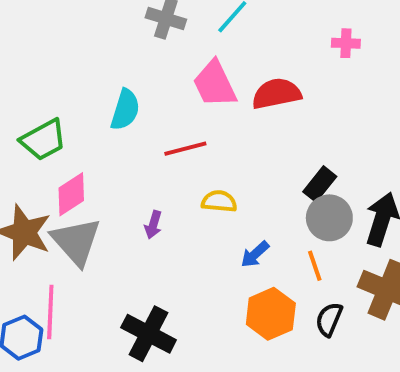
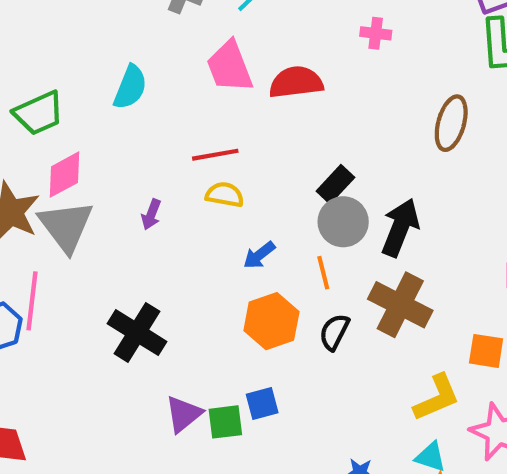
red line: (185, 149) -> (215, 155), moved

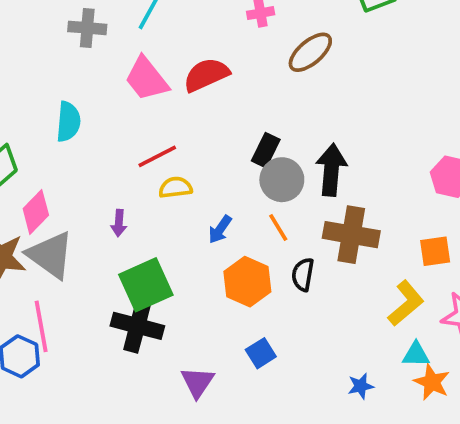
brown ellipse: (451, 123) -> (310, 52), moved, turned 51
green square: (225, 422) -> (146, 285), moved, size x1.6

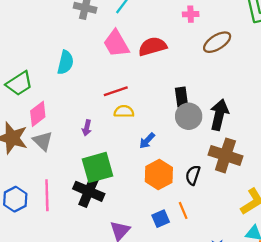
black rectangle: (266, 150) -> (182, 97), turned -42
orange line: (278, 227) -> (183, 210), moved
gray triangle: (50, 255) -> (43, 141), size x0.7
pink line: (41, 326) -> (47, 195), moved

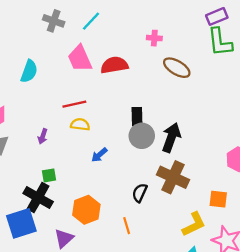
brown ellipse: (217, 42) -> (177, 68), turned 56
green square: (98, 167) -> (49, 175), size x0.5
orange hexagon: (159, 174) -> (86, 210), moved
blue square: (161, 219) -> (21, 223), moved, size x1.8

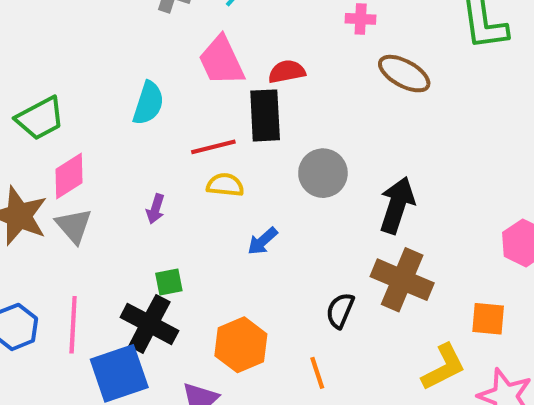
red semicircle: (114, 65) -> (287, 72), size x0.7
cyan semicircle: (29, 71) -> (148, 103), moved
black rectangle: (137, 117) -> (265, 115), moved, size x1.4
gray circle: (142, 136) -> (323, 173), moved

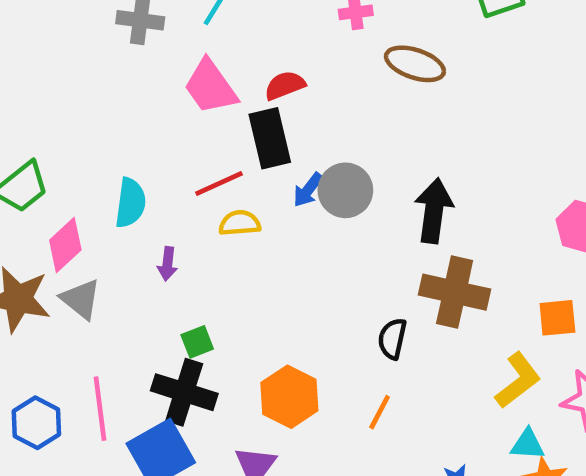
cyan semicircle: (148, 103) -> (130, 203), moved
blue arrow: (263, 241) -> (308, 190), moved
orange line: (317, 373) -> (380, 412), turned 56

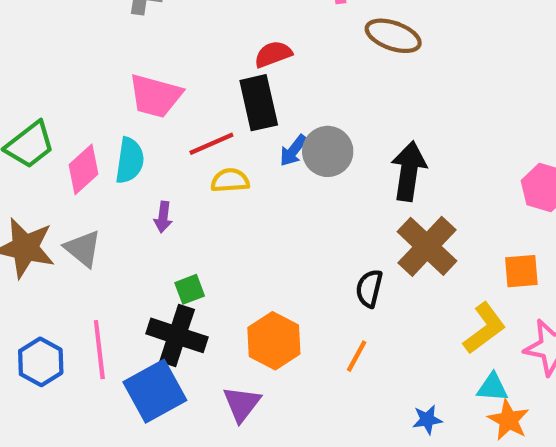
pink trapezoid: (210, 87) -> (155, 96), moved, turned -40
pink diamond: (65, 245) -> (84, 169), moved
brown cross: (455, 292) -> (427, 246), turned 30

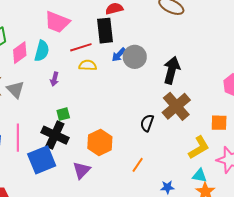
orange line: (357, 356) -> (138, 165), moved

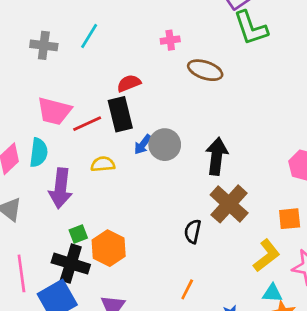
red line: (81, 47) -> (87, 124), moved
purple arrow: (55, 79) -> (61, 188), size x2.0
orange hexagon: (100, 142) -> (109, 248), moved

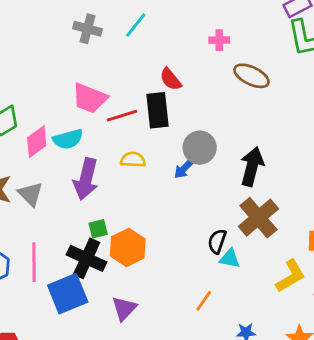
red semicircle: (129, 83) -> (171, 79), turned -115
blue arrow: (143, 144) -> (184, 169), moved
cyan semicircle: (39, 153) -> (68, 139), turned 60
cyan triangle: (272, 293) -> (230, 258), moved

